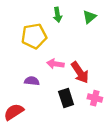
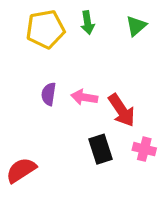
yellow pentagon: (34, 36) -> (45, 29), moved
purple semicircle: (32, 81) -> (49, 94), moved, turned -88

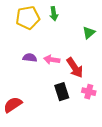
green triangle: (136, 26) -> (89, 33), moved
purple semicircle: (49, 94) -> (30, 58), turned 88

